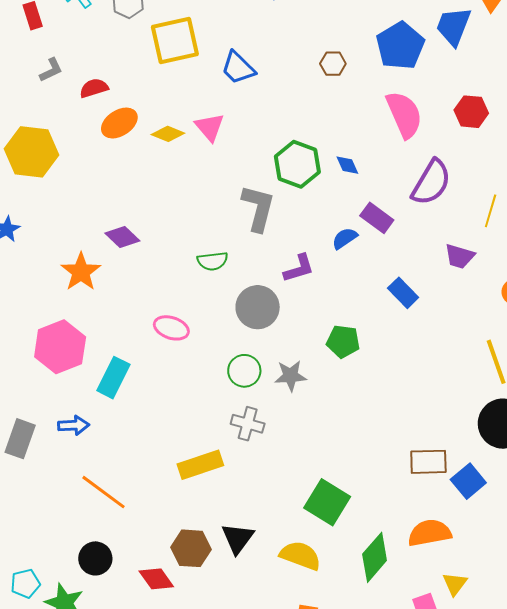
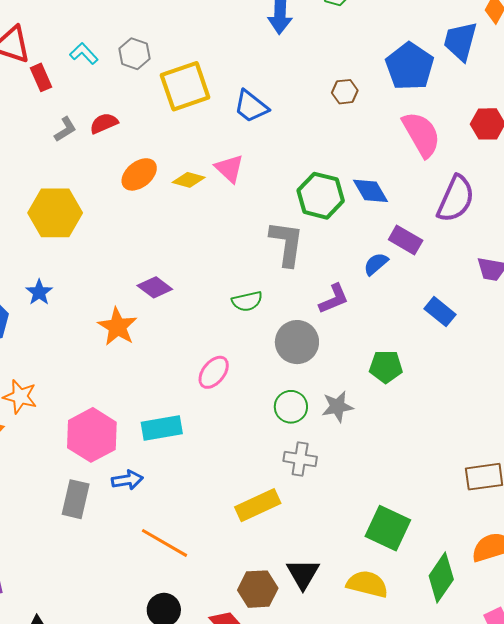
red semicircle: (94, 88) -> (104, 123), moved
blue diamond: (347, 165) -> (370, 191), size x1.5
pink ellipse: (171, 328) -> (214, 372), turned -64
pink hexagon: (60, 347) -> (92, 435), moved
cyan rectangle: (113, 378) -> (162, 428), turned 60

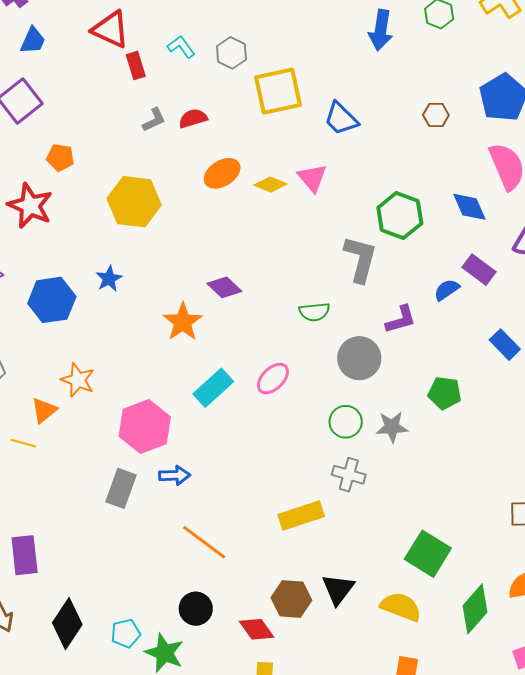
blue diamond: (370, 191) -> (470, 207), moved
cyan rectangle: (162, 428) -> (213, 388), moved, turned -39

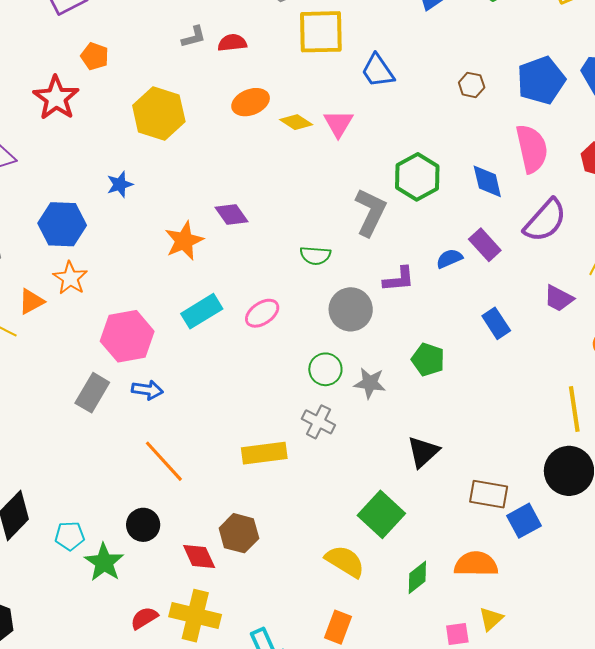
blue hexagon: (52, 300) -> (62, 224), moved
black triangle: (338, 589) -> (423, 452), moved
green diamond: (475, 609) -> (417, 577), size x0.7

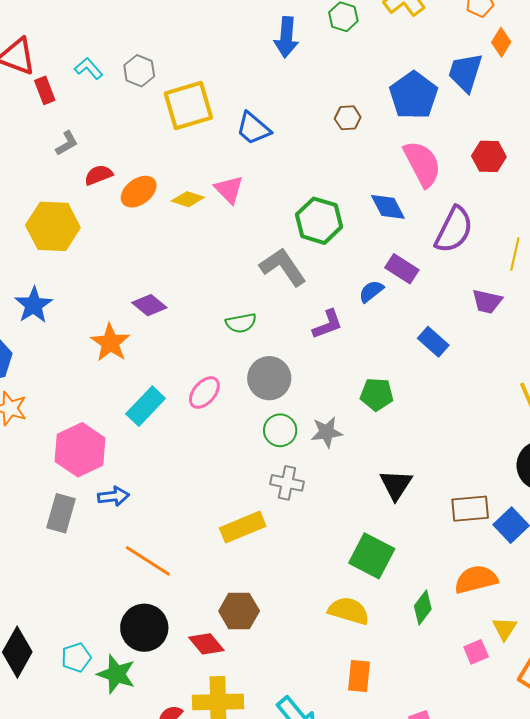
red semicircle: (232, 43) -> (99, 175), moved
blue star: (120, 184) -> (34, 305), size x1.4
gray L-shape: (370, 212) -> (283, 267), turned -45
gray circle: (351, 309) -> (269, 378), moved
black circle: (143, 525) -> (144, 628), size x1.4

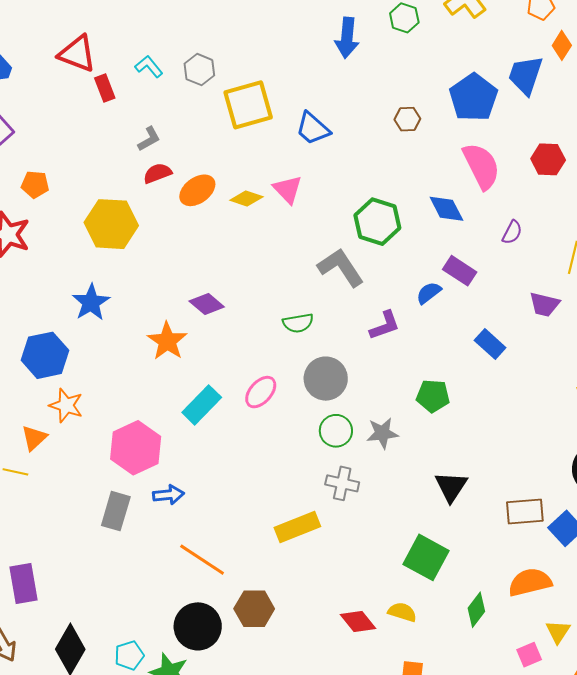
gray L-shape: (67, 143) -> (149, 139), moved
purple semicircle: (454, 230) -> (512, 232), size x0.5
brown hexagon: (239, 611) -> (254, 609), moved
yellow semicircle: (349, 611) -> (402, 612), size x0.7
red diamond: (206, 644) -> (358, 622), moved

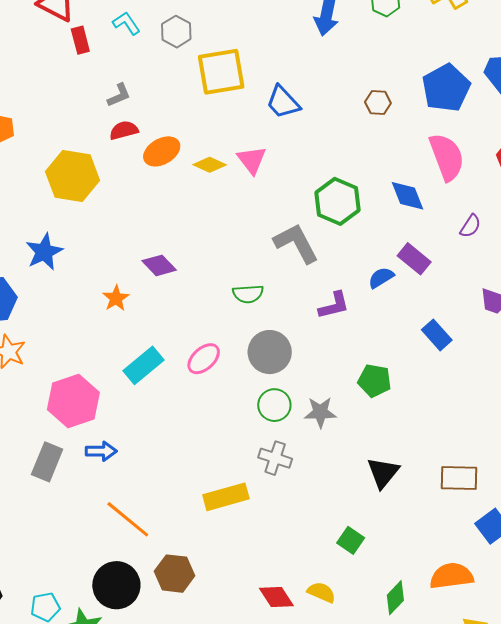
orange star: (167, 341) -> (116, 298), size x0.7
brown rectangle: (525, 511) -> (459, 478), moved
green square: (426, 557) -> (351, 540), size x0.6

